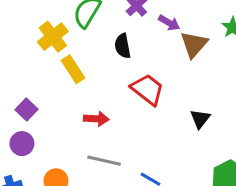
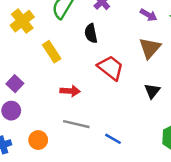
purple arrow: (169, 23) -> (149, 15), moved
yellow cross: (53, 37) -> (22, 21), moved
brown triangle: (194, 44) -> (150, 48), moved

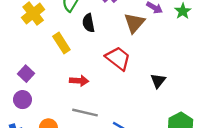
black semicircle: (91, 33) -> (89, 23), moved
brown triangle: (150, 48) -> (134, 23), moved

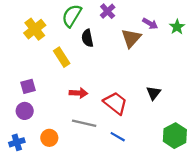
red trapezoid: (118, 58) -> (115, 103), moved
purple square: (26, 74) -> (28, 86), turned 32

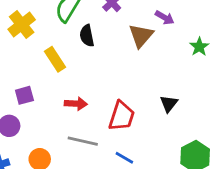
green star: (177, 27) -> (199, 47), moved
purple square: (28, 86) -> (24, 95), moved
red trapezoid: (115, 103) -> (122, 116), turned 70

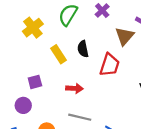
black semicircle: (87, 36) -> (83, 49), moved
red trapezoid: (122, 116) -> (110, 65), moved

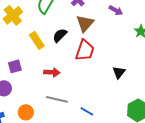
brown triangle: (125, 36) -> (85, 23), moved
black semicircle: (83, 49) -> (60, 35), turned 56

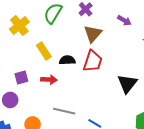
black semicircle: (60, 35) -> (67, 60), moved, turned 42
red arrow: (52, 72) -> (49, 80), moved
black triangle: (119, 72) -> (127, 84), size x1.5

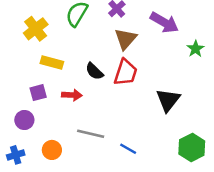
purple arrow: (124, 20) -> (164, 23), size x1.6
yellow rectangle: (44, 51) -> (52, 63), moved, turned -42
black semicircle: (67, 60) -> (94, 71), turned -133

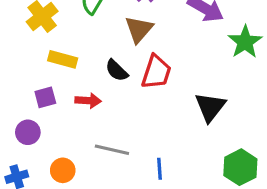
brown triangle: (126, 39) -> (139, 29), moved
green star: (196, 49) -> (245, 42), size x1.5
blue line: (128, 149) -> (159, 169), turned 56

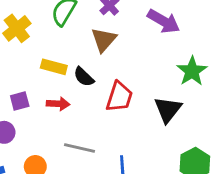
green star: (245, 42) -> (192, 71), moved
yellow rectangle: (63, 59) -> (54, 67), moved
red trapezoid: (156, 72) -> (119, 97), moved

